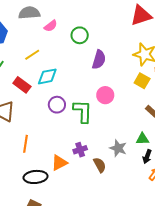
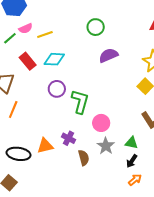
pink semicircle: (51, 26) -> (26, 28), moved
purple semicircle: (99, 60) -> (108, 55), turned -144
pink circle: (105, 95) -> (101, 123), moved
orange line: (25, 144) -> (13, 110), moved
purple cross: (80, 150) -> (68, 138), turned 32

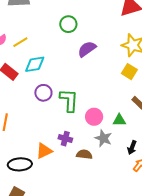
green triangle: (131, 143) -> (119, 120), moved
brown semicircle: (84, 158) -> (84, 154), turned -56

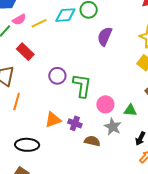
purple semicircle: (87, 49) -> (105, 36), turned -36
cyan diamond: (35, 64) -> (65, 15), moved
orange triangle: (44, 151) -> (53, 120), moved

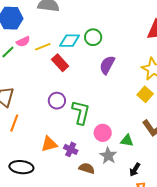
red rectangle: (25, 52) -> (60, 63), moved

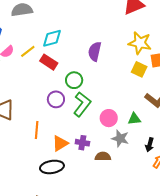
green circle: (93, 37) -> (74, 80), moved
green L-shape: (81, 112) -> (82, 104), turned 40
orange line: (14, 123) -> (37, 130), moved
black ellipse: (21, 167) -> (52, 167), moved

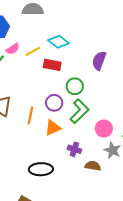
cyan diamond: (52, 38) -> (59, 42), turned 45
red rectangle: (49, 62) -> (52, 65), turned -30
orange line: (37, 130) -> (30, 115), moved
orange triangle: (60, 143) -> (53, 128), moved

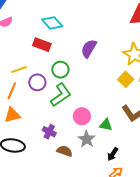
yellow line: (33, 51) -> (19, 70), moved
orange triangle: (53, 128) -> (12, 115), moved

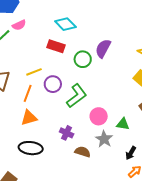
green circle: (60, 70) -> (83, 59), moved

